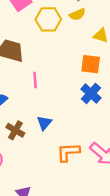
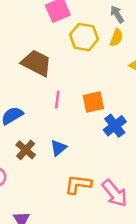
yellow semicircle: (77, 14) -> (116, 38), turned -56
orange square: (91, 64) -> (93, 102), moved, turned -30

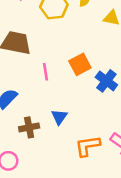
brown cross: (26, 150) -> (29, 127), turned -36

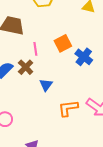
brown cross: (29, 127) -> (26, 67), moved, turned -35

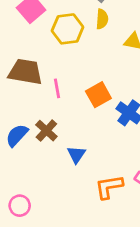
pink line: (35, 49) -> (57, 88), moved

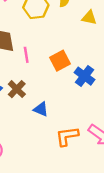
blue triangle: (76, 155) -> (41, 109), turned -42

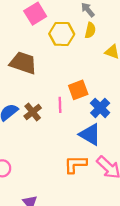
pink line: (26, 55) -> (60, 105), moved
blue triangle: (41, 109) -> (90, 134), moved, size x1.5

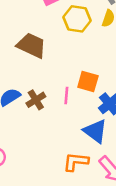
orange square: (78, 90) -> (88, 81), turned 30

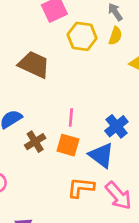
orange square: (88, 81) -> (68, 145), moved
brown cross: (36, 100) -> (35, 142), moved

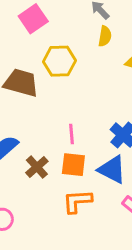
yellow hexagon: (82, 36) -> (59, 61), moved
orange L-shape: (81, 188) -> (77, 201), moved

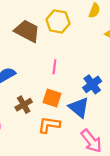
pink line: (71, 134) -> (54, 67), moved
brown cross: (37, 167) -> (24, 105), moved

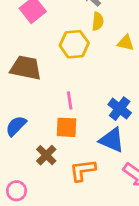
yellow hexagon: (58, 21) -> (74, 44), moved
orange square: (52, 98) -> (66, 127), moved

